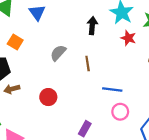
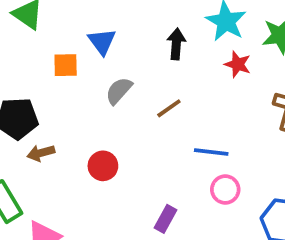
blue triangle: (37, 12) -> (102, 41), moved
orange square: (15, 42) -> (66, 65), moved, turned -32
brown line: (88, 64) -> (169, 108), turned 64

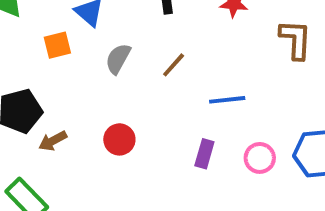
pink circle: (225, 189) -> (260, 158), moved
purple rectangle: (165, 219) -> (204, 154), moved

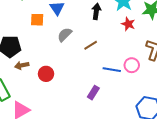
red circle: (119, 139) -> (46, 74), moved
pink circle: (260, 158) -> (132, 65), moved

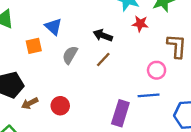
black arrow: (96, 11) -> (103, 35), moved, turned -63
blue line: (112, 70) -> (149, 95), moved
purple rectangle: (93, 93) -> (120, 113), size x1.5

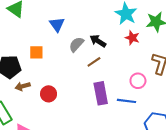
orange square: (34, 46) -> (36, 52), moved
gray semicircle: (70, 55) -> (76, 44), moved
purple rectangle: (120, 113) -> (101, 93), moved, turned -40

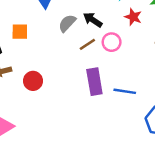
pink circle: (138, 81) -> (112, 42), moved

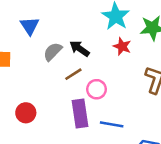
pink circle: (112, 42) -> (97, 89), moved
red circle: (33, 81) -> (26, 113), moved

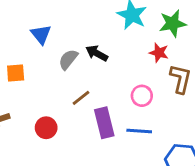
red star: (122, 46) -> (159, 53), moved
brown line: (73, 74) -> (81, 98), moved
pink circle: (97, 89) -> (142, 96), moved

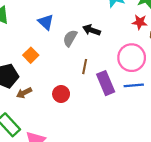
orange square: (16, 73) -> (31, 55), turned -32
pink circle: (142, 96) -> (132, 58), size x1.6
brown line: (81, 98) -> (85, 67), turned -32

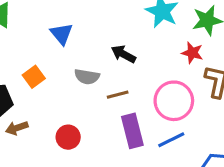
gray semicircle: (70, 38) -> (87, 77), moved, turned -119
brown line: (85, 67) -> (118, 95), moved, turned 56
blue line: (134, 85) -> (171, 140), turned -30

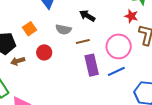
red circle: (68, 137) -> (44, 52), moved

